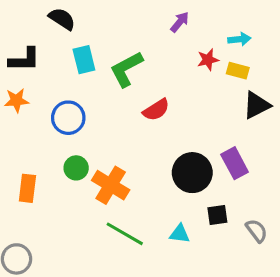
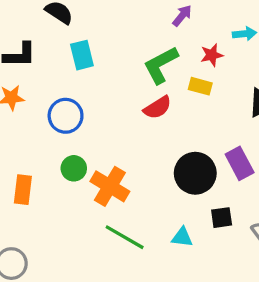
green L-shape: (126, 69) -> (161, 65), moved
yellow rectangle: (238, 71) -> (200, 86), moved

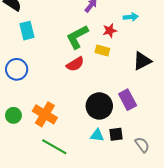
green circle: (74, 168) -> (13, 115), moved
cyan triangle: (182, 237) -> (97, 135), moved

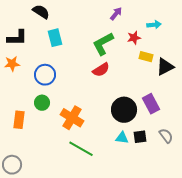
yellow rectangle: (102, 50) -> (146, 57), moved
green circle: (13, 115) -> (42, 103), moved
gray semicircle: (142, 145) -> (166, 136), moved

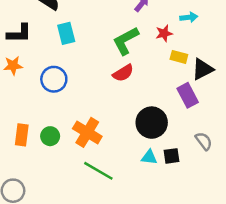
green circle: (42, 103) -> (50, 136), moved
purple rectangle: (151, 104) -> (188, 95), moved
gray semicircle: (166, 136) -> (204, 141), moved

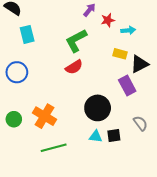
cyan arrow: (189, 17) -> (128, 30), moved
red star: (164, 33) -> (108, 20), moved
green line: (98, 171) -> (54, 148), turned -45

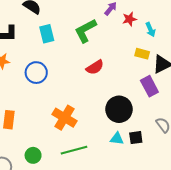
cyan arrow: (128, 30) -> (150, 30), turned 72
green L-shape: (76, 41) -> (85, 31), moved
green circle: (14, 119) -> (33, 155), moved

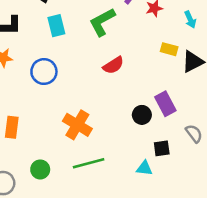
cyan arrow: (150, 30) -> (190, 19), moved
purple rectangle: (149, 86) -> (165, 104), moved
black circle: (119, 109) -> (142, 115), size x0.6
cyan triangle: (117, 139) -> (144, 168), moved

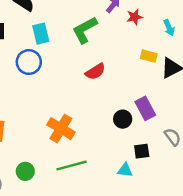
blue circle: (44, 72) -> (29, 62), moved

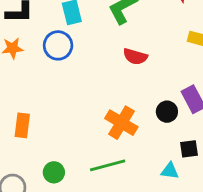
red semicircle: (95, 72) -> (135, 56), turned 48
orange cross: (61, 129) -> (121, 123), moved

